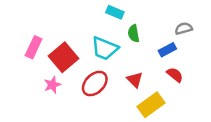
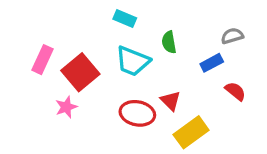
cyan rectangle: (115, 12) -> (125, 19), moved
red semicircle: (175, 75) -> (235, 91), moved
red ellipse: (95, 84) -> (137, 113), moved, turned 56

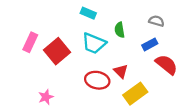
gray semicircle: (232, 36) -> (156, 21), moved, turned 32
red semicircle: (235, 91) -> (167, 65), size x1.5
pink star: (66, 107) -> (46, 97), moved

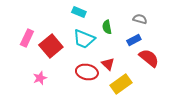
pink star: (46, 97) -> (40, 78), moved

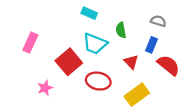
blue rectangle: (134, 40) -> (151, 45), turned -40
red square: (51, 46) -> (69, 62), moved
red triangle: (108, 64) -> (131, 62), moved

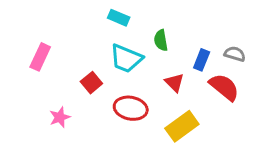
gray semicircle: (158, 21) -> (235, 54), moved
red square: (69, 62) -> (91, 83), size x0.6

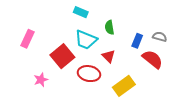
red square: (91, 83) -> (62, 56), size x1.6
red triangle: (174, 83) -> (108, 56), moved

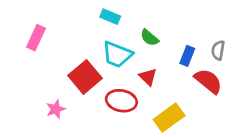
green semicircle: (109, 27) -> (149, 38), turned -40
gray semicircle: (160, 37) -> (218, 50), turned -96
pink rectangle: (28, 39) -> (36, 38), moved

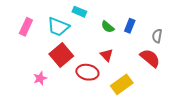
cyan trapezoid: (117, 54) -> (58, 27), moved
blue rectangle: (187, 56) -> (130, 26), moved

